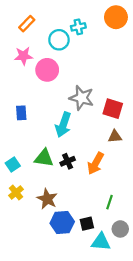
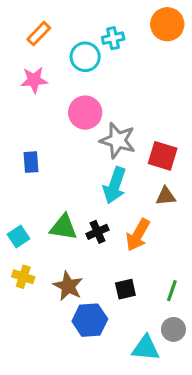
pink circle: (47, 70) -> (85, 113), moved
cyan arrow: (63, 125) -> (115, 185), moved
yellow cross: (16, 192) -> (23, 277), turned -32
green line: (110, 202) -> (172, 291), moved
black square: (87, 224) -> (125, 289), moved

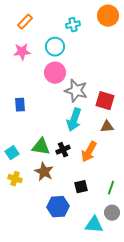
cyan circle: (85, 57) -> (55, 47), moved
brown star: (68, 286) -> (44, 172), moved

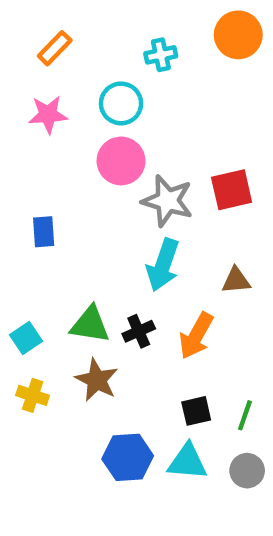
red square: (105, 101) -> (232, 190), moved, turned -30
black square: (81, 187) -> (196, 411), moved
cyan triangle: (94, 225) -> (187, 462), moved

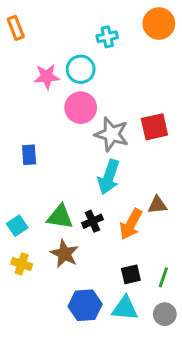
orange rectangle: (55, 48) -> (16, 28), moved, turned -65
pink star: (48, 115) -> (47, 77), moved
brown triangle: (236, 280) -> (157, 205), moved

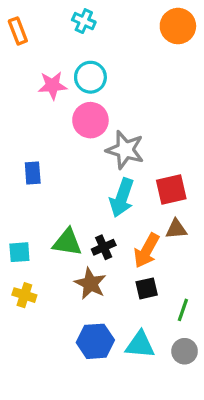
cyan cross: (107, 37) -> (84, 21), moved, turned 36
red square: (154, 127) -> (171, 189), moved
cyan square: (17, 226) -> (19, 252), turned 30
brown star: (64, 254) -> (90, 284), moved
black square: (131, 274) -> (147, 288), moved

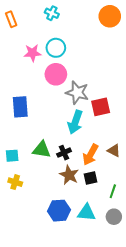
blue rectangle: (33, 173) -> (20, 107), size x1.5
red square: (171, 189) -> (101, 107), moved
brown triangle: (176, 229) -> (114, 151), moved, turned 32
brown star: (90, 284) -> (69, 175), moved

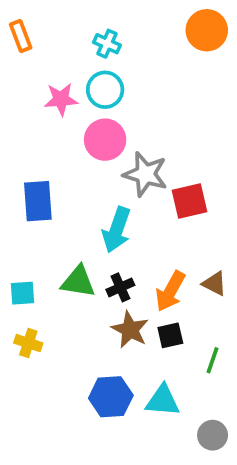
cyan cross: (52, 13) -> (107, 44), moved
cyan arrow: (75, 122) -> (117, 230), moved
gray circle: (114, 217) -> (213, 435), moved

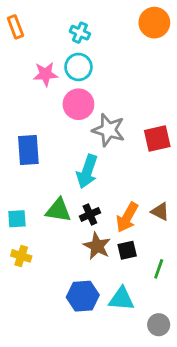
red square: (190, 201) -> (157, 139), moved

